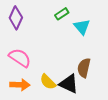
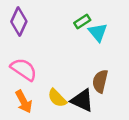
green rectangle: (62, 14) -> (82, 22), moved
orange arrow: (20, 85) -> (24, 102), turned 60

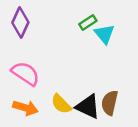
brown semicircle: (100, 81) -> (110, 103), moved
orange arrow: (24, 102) -> (25, 108), turned -45

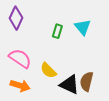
green rectangle: (88, 22) -> (57, 31), moved, turned -40
yellow semicircle: (61, 104) -> (48, 70), moved

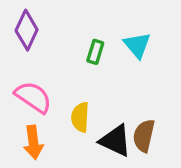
yellow semicircle: (48, 70) -> (80, 117), turned 48
orange arrow: (20, 86) -> (33, 142), turned 66

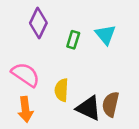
purple diamond: (27, 30) -> (38, 23), moved

